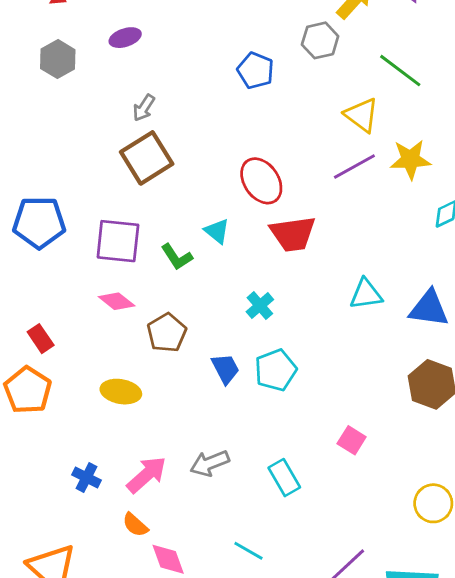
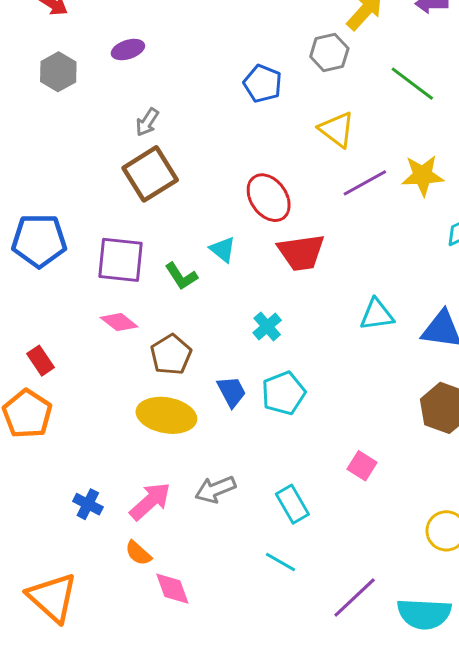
yellow triangle: (362, 115) -> (337, 130), moved
yellow ellipse: (121, 392) -> (166, 415), moved, size x1.4
cyan line: (248, 551) -> (280, 562), moved

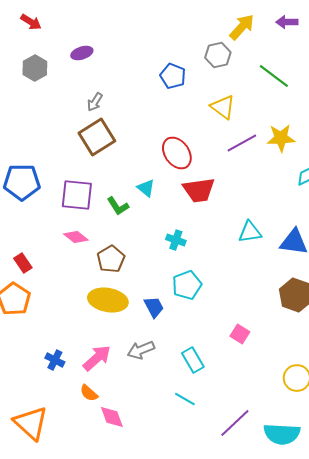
cyan cross: (267, 326) -> (176, 240), turned -30
blue trapezoid: (232, 392) -> (154, 307), moved

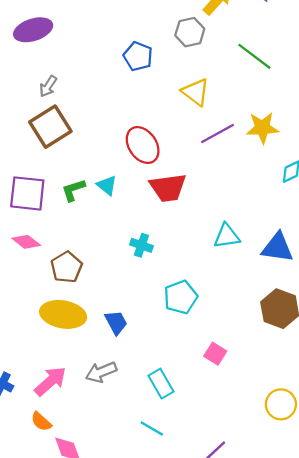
purple ellipse: (82, 53) -> (33, 30), size x1.5
green L-shape: (118, 206) -> (73, 190), moved, turned 105
cyan pentagon: (187, 285) -> (181, 297), moved

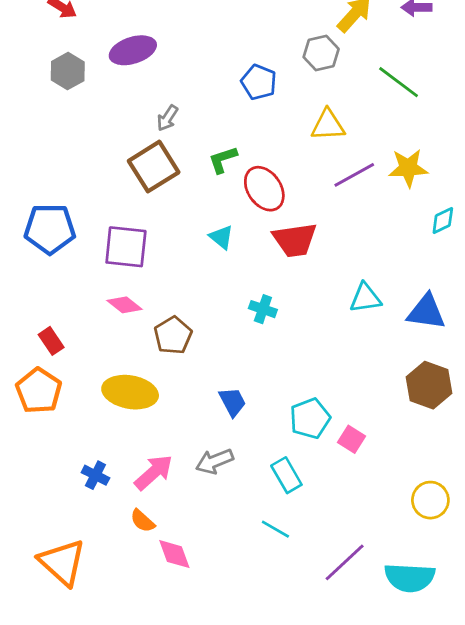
gray arrow: (48, 86) -> (167, 118), moved
yellow triangle: (196, 92) -> (328, 125), turned -40
green L-shape: (73, 190) -> (223, 160), moved
cyan pentagon: (181, 297) -> (310, 418), moved
yellow ellipse: (63, 314) -> (130, 392), moved

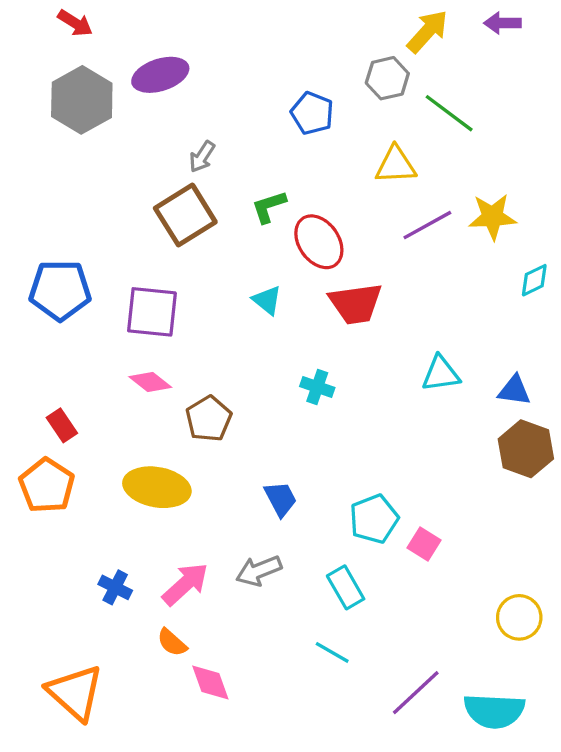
gray hexagon: (68, 71) -> (82, 100), size x1.5
green line: (399, 82) -> (449, 113), moved
blue triangle: (426, 312) -> (514, 390), size x0.7
brown hexagon: (429, 385) -> (526, 449), moved

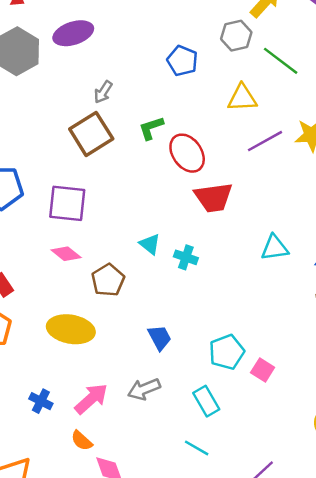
cyan triangle: (267, 300) -> (150, 244), moved

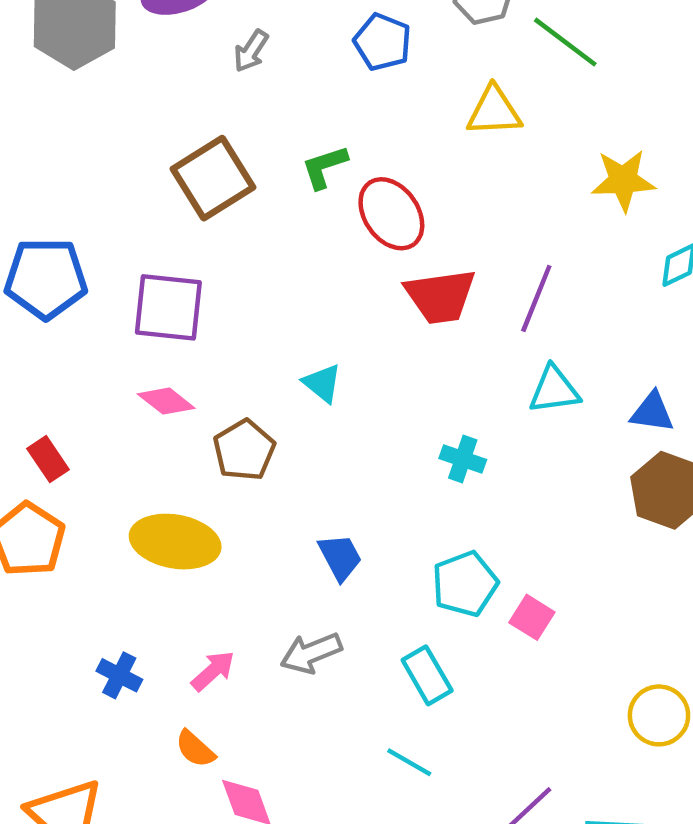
gray arrow: (103, 92) -> (251, 51), moved
purple line: (265, 141) -> (536, 298), moved, turned -39
cyan cross: (186, 257) -> (463, 459), moved
pink arrow: (91, 399) -> (213, 671), size x0.7

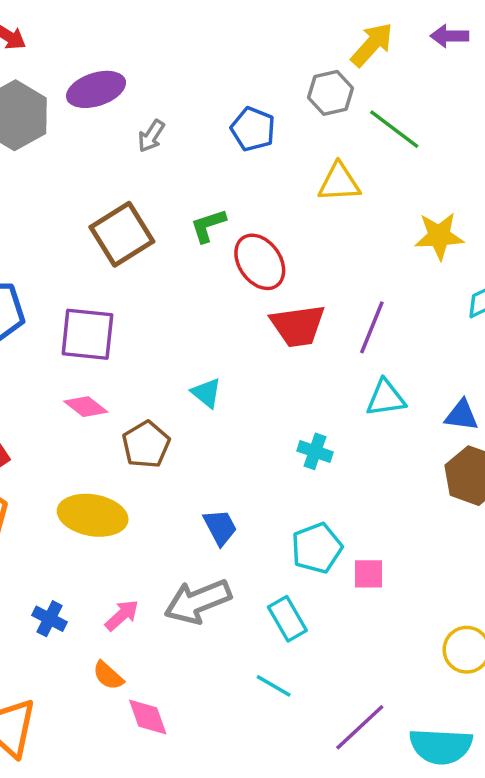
pink square: (532, 617) -> (368, 574), turned -32
gray arrow: (311, 653) -> (198, 601), size x1.4

